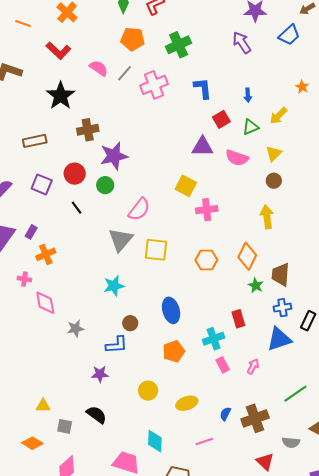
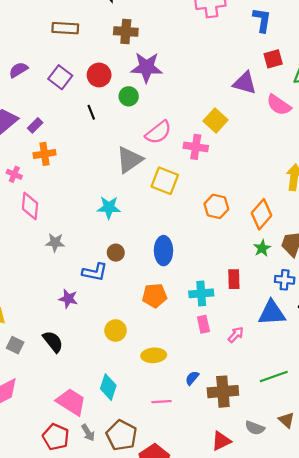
pink cross: (207, 210) -> (196, 147), moved
red triangle: (265, 462) -> (221, 441), turned 36

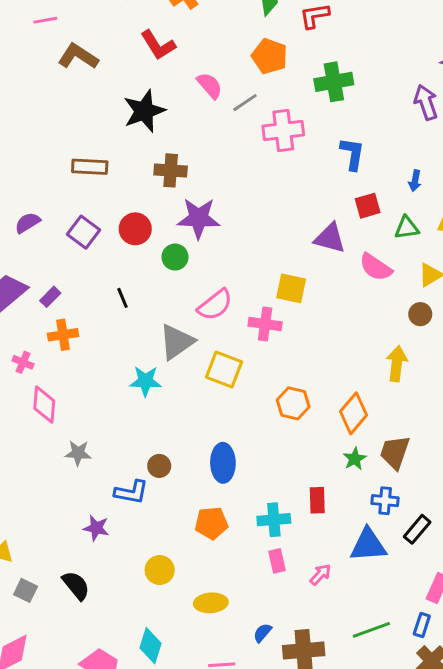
black line: (91, 112) -> (122, 298), moved
yellow square: (215, 120) -> (291, 288), turned -30
cyan star: (109, 208) -> (145, 381), moved

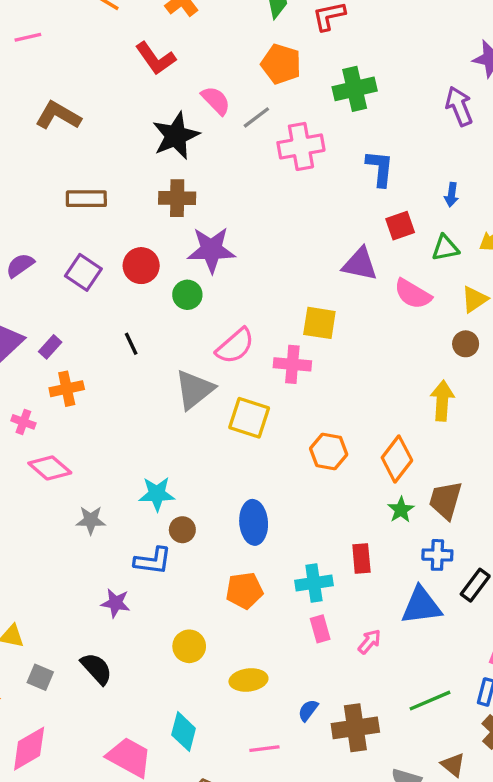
brown L-shape: (78, 56) -> (58, 116), moved
black star: (144, 111) -> (176, 136), moved
cyan star: (145, 381) -> (157, 494), moved
pink diamond: (44, 405) -> (50, 468), turned -51

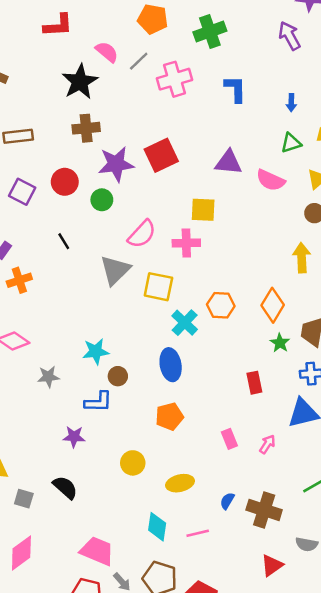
red L-shape: (156, 58) -> (58, 25), turned -52
red square: (400, 226) -> (161, 155), moved, size x1.5
cyan cross: (314, 583) -> (185, 323), moved, turned -32
brown cross: (355, 728) -> (264, 510), turned 32
cyan diamond: (184, 732) -> (157, 527), moved

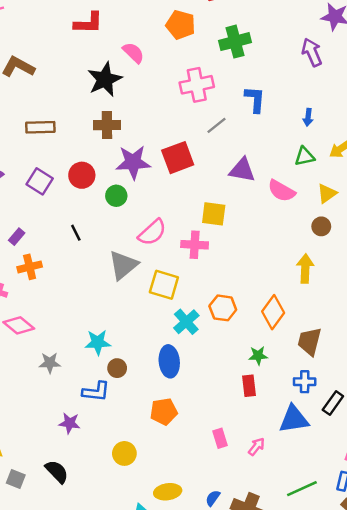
gray line: (139, 61) -> (216, 125), moved
green star: (280, 343) -> (258, 356), moved, turned 30
yellow ellipse: (180, 483) -> (168, 492), moved

